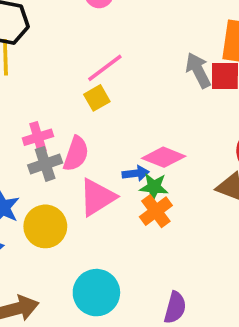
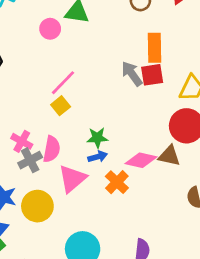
pink cross: (38, 137) -> (22, 141), turned -35
pink diamond: (164, 157) -> (141, 160), moved
green star: (154, 187) -> (97, 138), moved

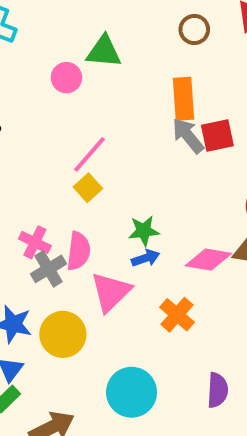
orange rectangle: (154, 48) -> (183, 99), moved
orange cross: (117, 182) -> (177, 315), moved

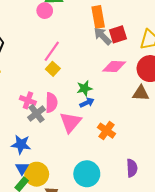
pink circle: (66, 78) -> (45, 11), moved
pink diamond: (208, 260) -> (114, 66), moved
yellow circle: (63, 334) -> (37, 174), moved

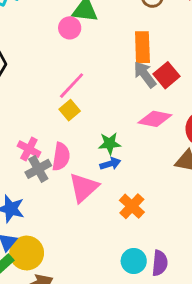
red square: (118, 34) -> (166, 75), turned -30
cyan circle: (87, 174) -> (134, 261), moved, size x0.7

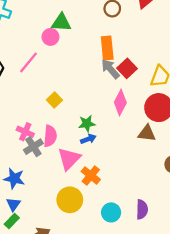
pink line: (72, 86) -> (28, 62), moved
pink diamond: (155, 119) -> (120, 102), turned -70
orange cross: (132, 206) -> (91, 175), moved
yellow circle: (27, 253) -> (70, 200), moved
purple semicircle: (160, 263) -> (142, 209), moved

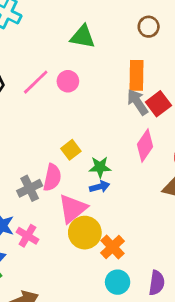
pink circle: (50, 37) -> (68, 81), moved
yellow square: (54, 100) -> (71, 150), moved
pink cross: (25, 132) -> (27, 236), moved
orange cross: (91, 175) -> (113, 247), moved
yellow circle: (70, 200) -> (85, 233), moved

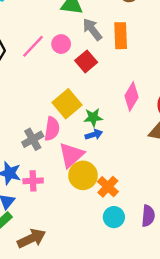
gray arrow: (137, 102) -> (92, 29), moved
red square: (158, 104) -> (86, 61), moved
yellow square: (71, 150) -> (67, 104), size x1.6
pink cross: (27, 236) -> (33, 181), turned -30

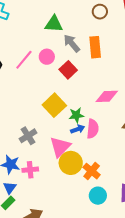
pink diamond: (132, 97) -> (107, 96), turned 60
pink semicircle: (52, 129) -> (93, 129), moved

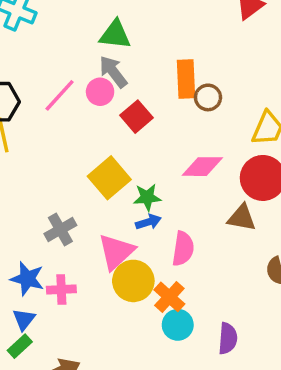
brown circle: (100, 12) -> (208, 97), moved
gray arrow: (72, 43) -> (113, 72), moved
pink semicircle: (93, 129) -> (183, 249), moved
cyan circle: (98, 196) -> (178, 325), moved

